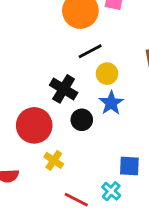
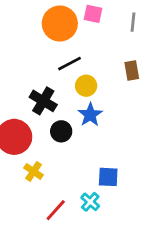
red line: (76, 200) -> (56, 210), turned -75

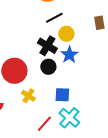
black cross: (43, 101) -> (47, 46), moved
blue square: (108, 177) -> (62, 95), moved
cyan cross: (90, 202) -> (69, 118), size x1.5

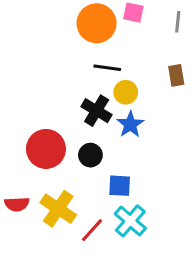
black line: (54, 18) -> (107, 68), turned 36
black circle: (48, 67) -> (90, 155), moved
yellow cross: (28, 96) -> (58, 209), moved, size x1.6

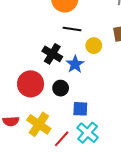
yellow circle: (126, 92) -> (94, 46), moved
black cross: (97, 111) -> (52, 54), moved
blue star: (130, 124) -> (75, 64), moved

